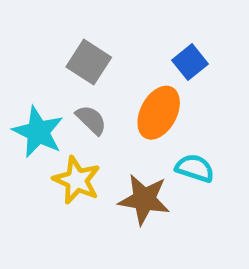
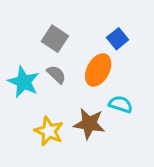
yellow star: (77, 180) -> (49, 131), moved

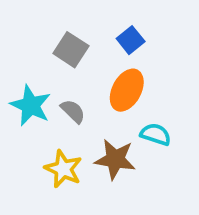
blue square: (118, 39) -> (131, 40), moved
gray semicircle: (56, 74) -> (73, 111), moved

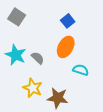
gray square: (71, 50) -> (17, 17), moved
brown star: (115, 159) -> (58, 98), moved

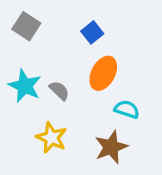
blue square: (68, 21) -> (92, 32), moved
brown star: (58, 98) -> (111, 147), moved, turned -30

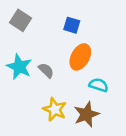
blue square: (92, 32) -> (72, 25), turned -35
yellow star: (51, 138) -> (55, 109), moved

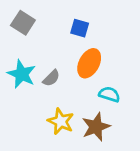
gray semicircle: (46, 70) -> (51, 78), turned 91

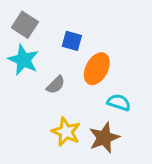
blue square: (80, 28) -> (72, 41), moved
cyan star: (22, 74) -> (23, 60), moved

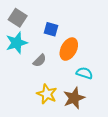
cyan star: (23, 60) -> (17, 43), turned 30

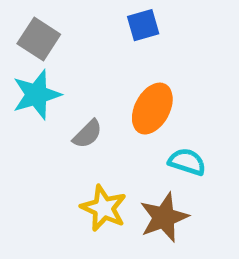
blue square: (51, 29) -> (143, 25), moved, turned -32

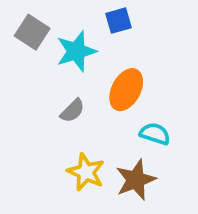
cyan star: (37, 95) -> (76, 51), moved

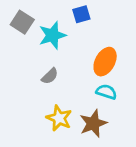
orange ellipse: (126, 90) -> (105, 62), moved

